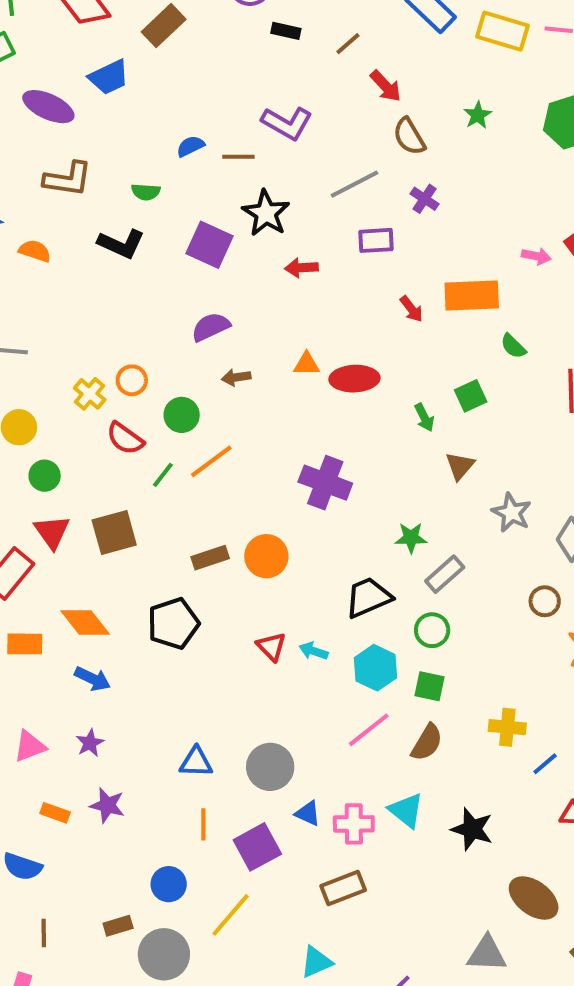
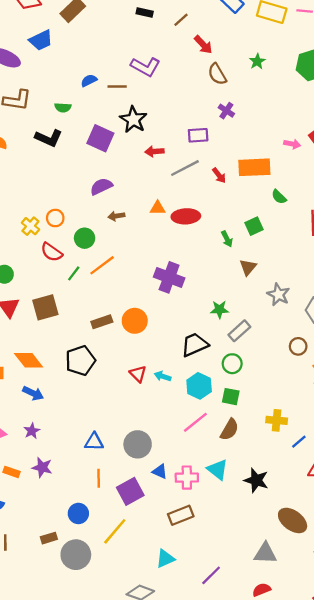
gray line: (355, 184) -> (185, 168), moved

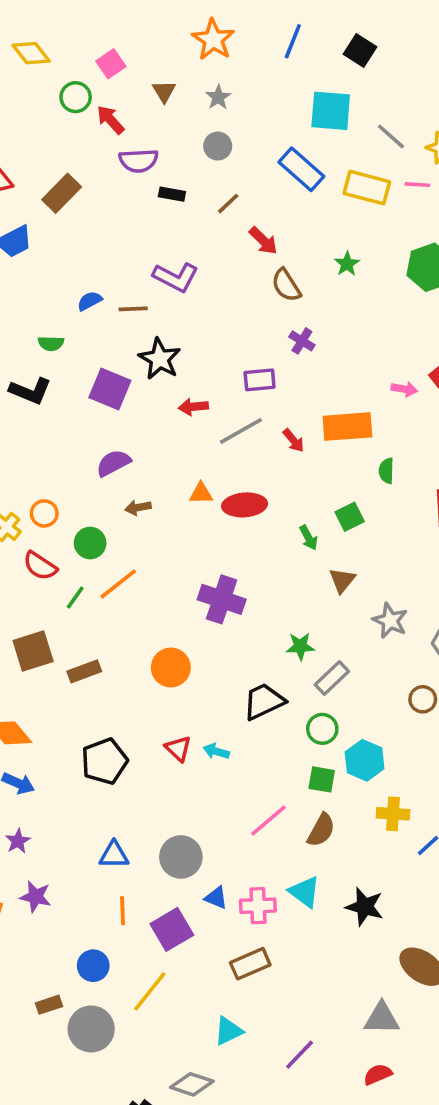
green semicircle: (279, 197) -> (386, 471), turned 49
brown rectangle: (102, 322) -> (84, 671), moved
black pentagon: (80, 361) -> (104, 761), moved
cyan hexagon: (199, 386) -> (365, 760), moved

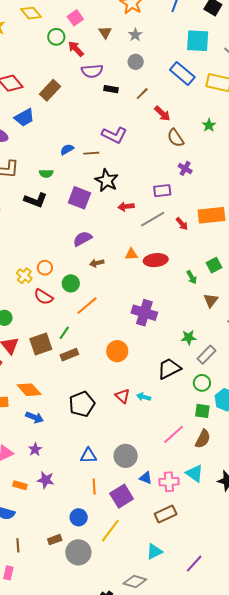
green line: (75, 598) -> (64, 333), moved

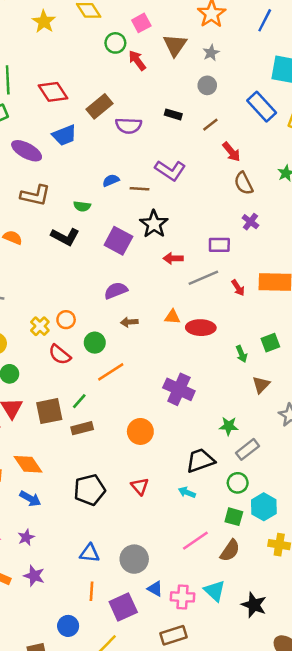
brown triangle: (105, 32) -> (175, 45), size x1.5
purple semicircle: (92, 71) -> (129, 126), moved
cyan arrow: (144, 397) -> (187, 492), moved

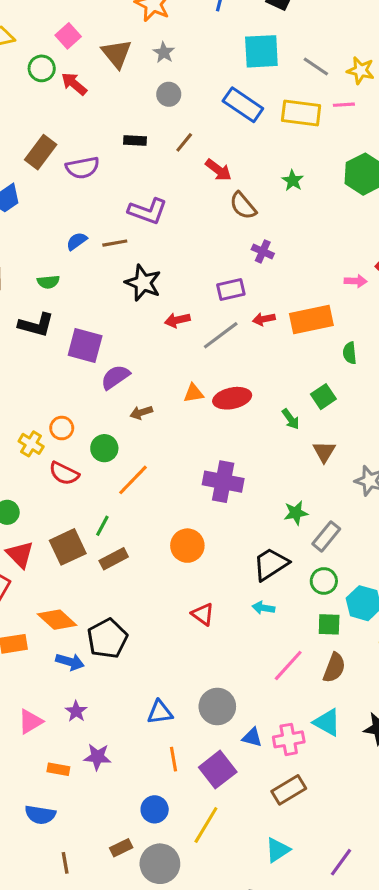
purple square: (118, 241) -> (85, 346), moved
red arrow: (238, 288) -> (264, 319), moved, turned 126
black pentagon: (90, 490) -> (107, 639), moved

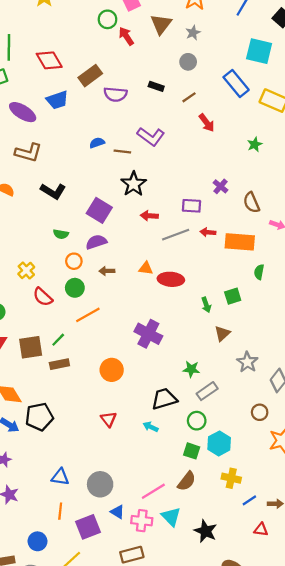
brown semicircle: (243, 206) -> (252, 203), moved
green semicircle: (48, 282) -> (61, 234), moved
purple square: (85, 346) -> (99, 210), moved
orange circle: (62, 428) -> (74, 261), moved
pink line: (288, 665) -> (153, 491), moved

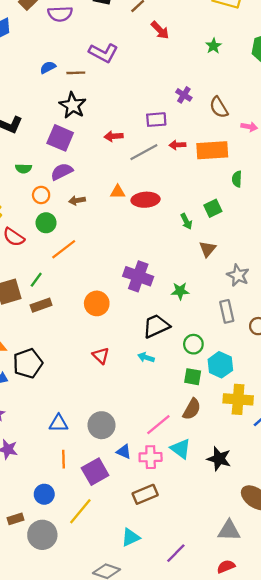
black star: (134, 184) -> (73, 105), moved
purple cross: (148, 334) -> (138, 276), moved
gray rectangle: (207, 391) -> (227, 311), moved, turned -60
yellow cross: (231, 478) -> (238, 399), size x1.4

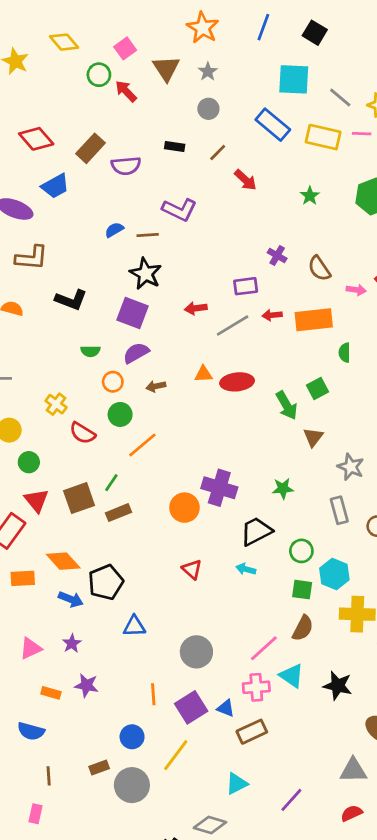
green arrow: (186, 221) -> (287, 405), size x1.5
purple cross: (138, 276) -> (219, 488), moved
blue triangle: (59, 423) -> (134, 626), moved
blue triangle: (124, 452) -> (226, 708), moved

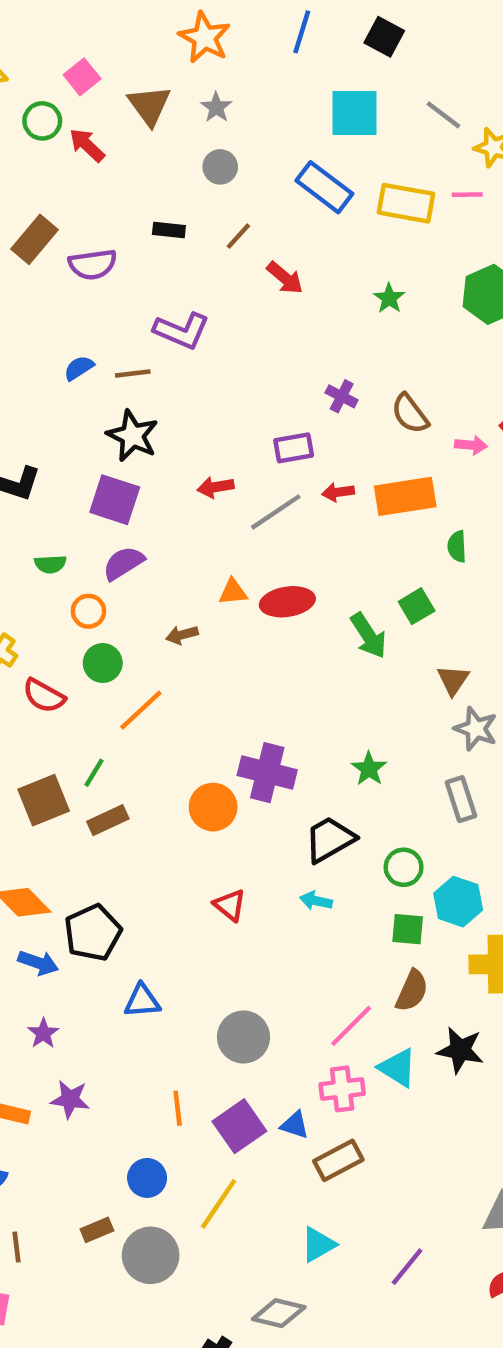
gray line: (340, 98) -> (443, 115), moved
brown arrow: (156, 386) -> (182, 635), moved
brown triangle: (313, 437) -> (453, 680), moved
green star: (283, 488) -> (369, 769), turned -30
black star: (338, 686) -> (460, 1050), moved

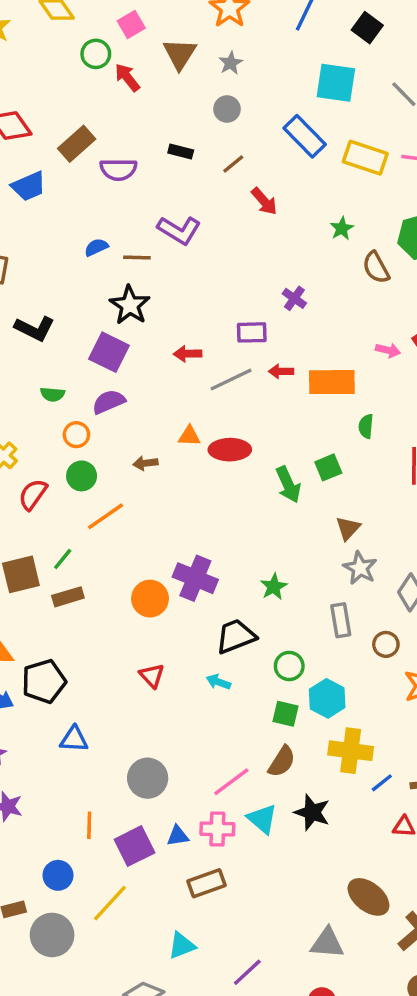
brown semicircle: (410, 414) -> (376, 268), moved
red semicircle: (44, 696) -> (33, 494), turned 88
blue triangle: (295, 1125) -> (178, 836), moved, turned -35

